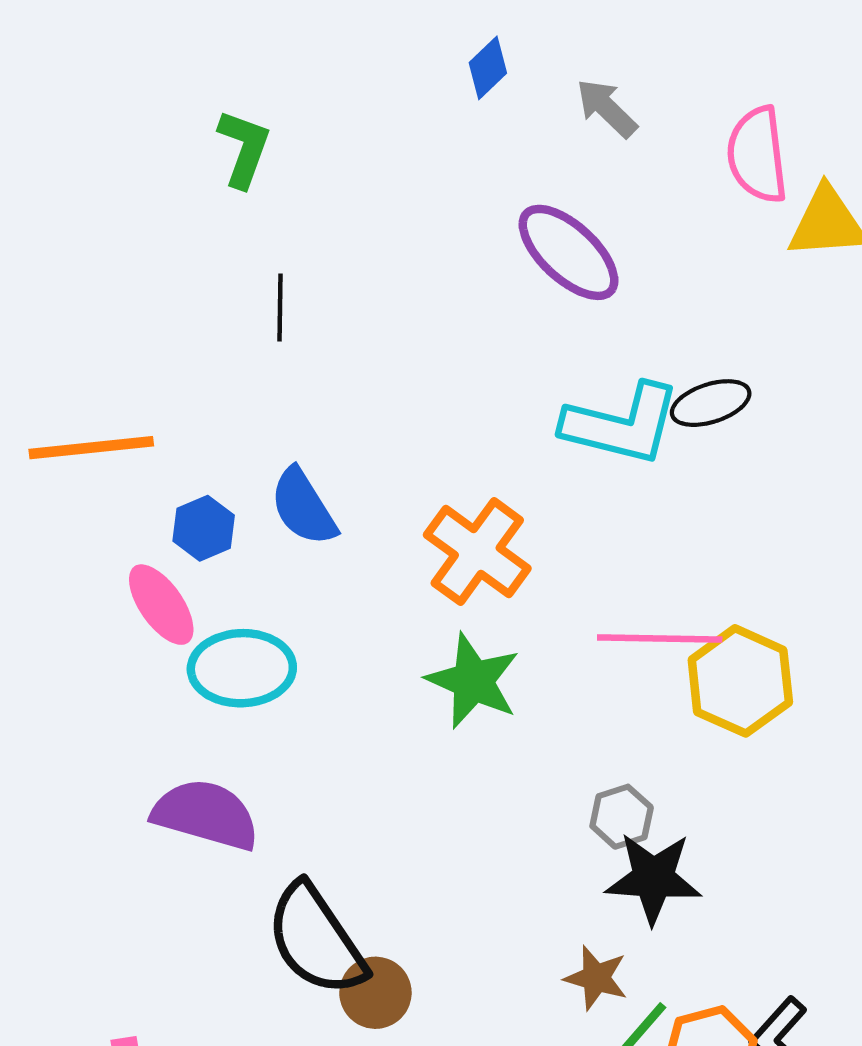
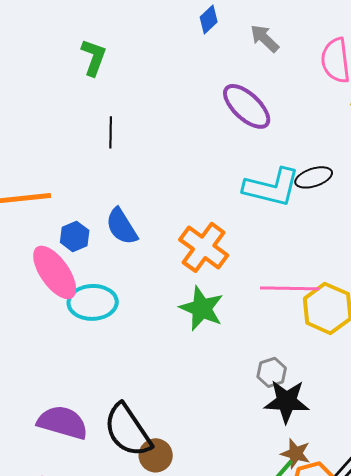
pink ellipse: (161, 605) -> (55, 272), size x1.4
purple semicircle: (206, 815) -> (63, 422), moved
brown star: (596, 978) -> (296, 453), moved

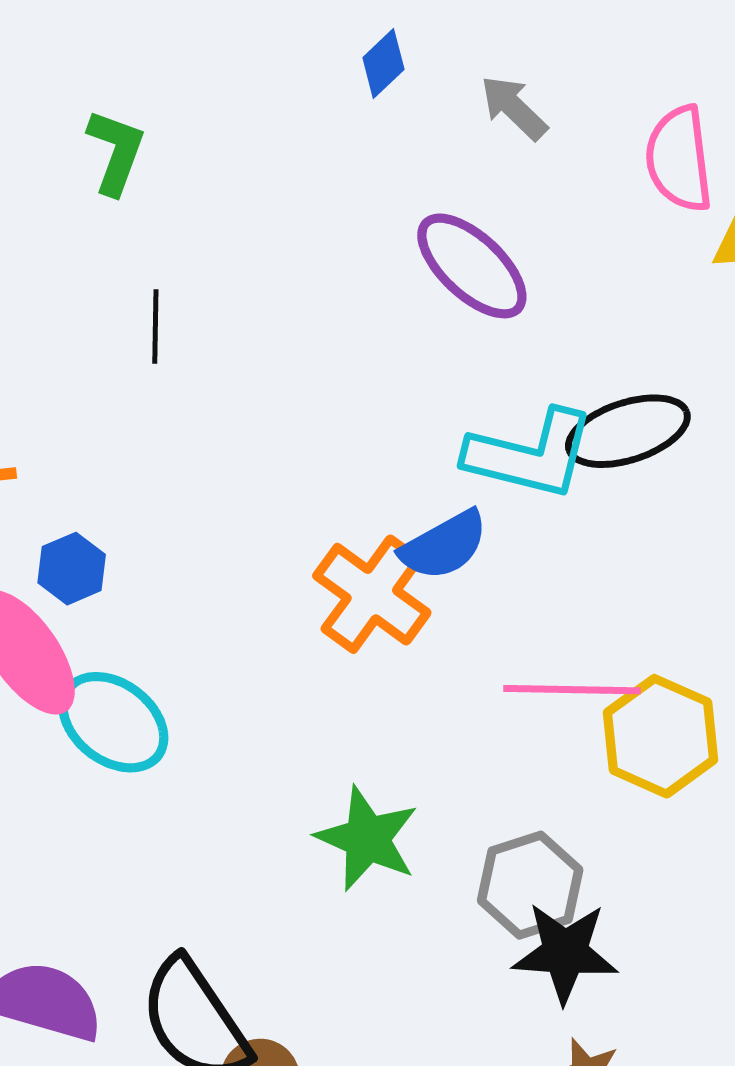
black ellipse: (314, 177) -> (628, 431), size x1.4
blue semicircle: (122, 226) -> (444, 545), moved, turned -87
cyan ellipse: (93, 302) -> (113, 722), turned 39
green star: (202, 308) -> (367, 839), moved
gray hexagon: (272, 372) -> (530, 885), size x1.5

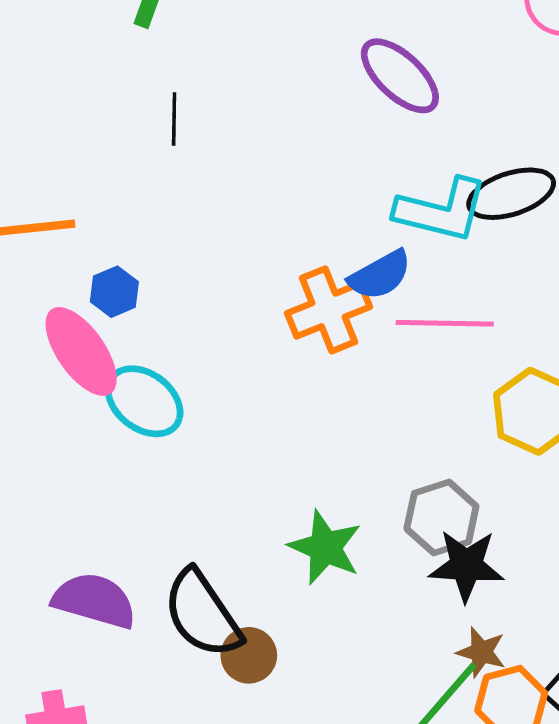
orange cross: (372, 594) -> (328, 310), turned 32
pink line: (572, 690) -> (445, 323), moved
green star: (367, 839) -> (325, 547), moved

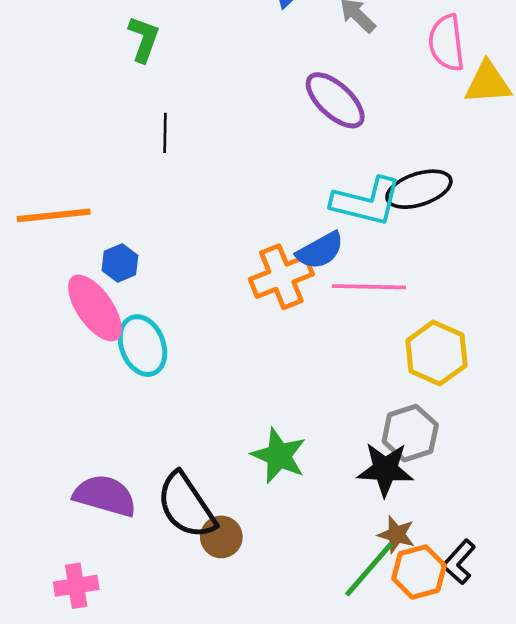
cyan ellipse: (144, 401) -> (142, 346), turned 32
gray hexagon: (441, 517) -> (410, 433), moved

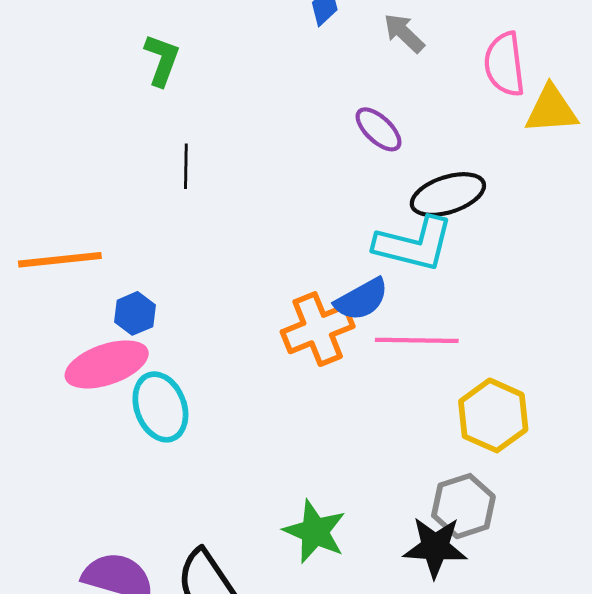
purple ellipse: (335, 100) -> (379, 129), size x0.7
black ellipse: (419, 189) -> (448, 195), moved
pink ellipse: (95, 308) -> (107, 364), turned -74

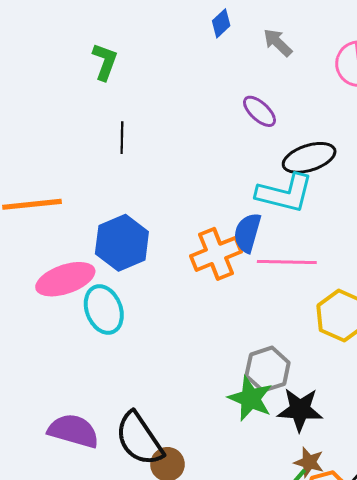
blue semicircle: (362, 299) -> (247, 233), turned 135
blue hexagon: (135, 313) -> (122, 243), moved, size x1.8
gray hexagon: (463, 506) -> (268, 369), moved
green star: (315, 532) -> (250, 399), moved

